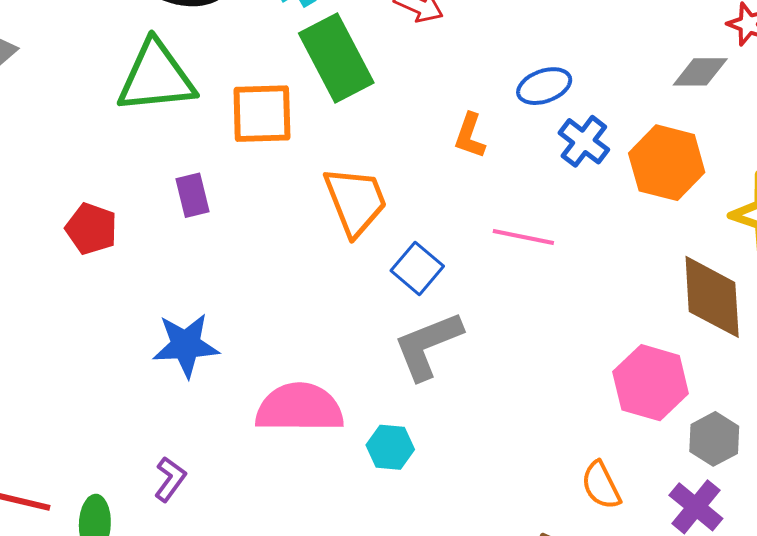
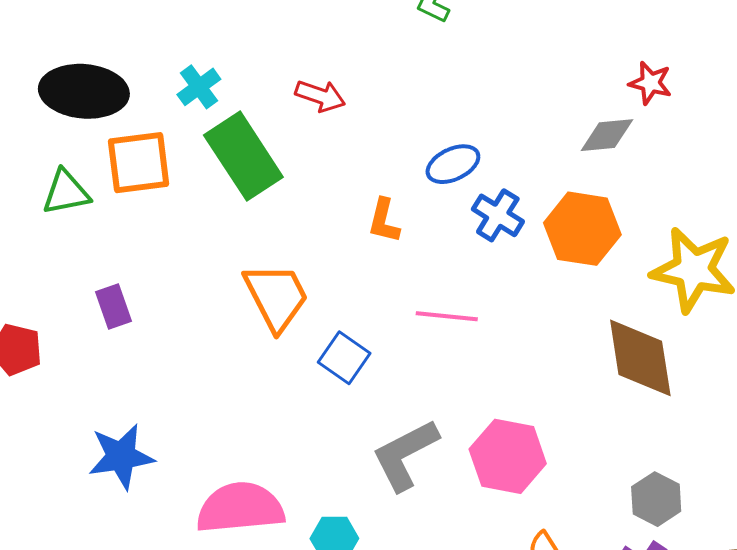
green triangle: (156, 77) -> (66, 192), size x0.6
orange square: (262, 114) -> (139, 163), moved
gray L-shape: (428, 345) -> (405, 455), moved
pink hexagon: (651, 383) -> (508, 456), moved

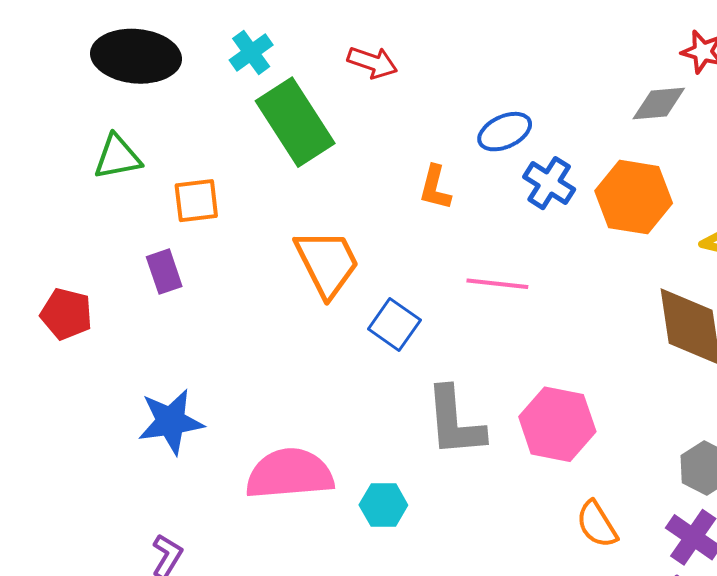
orange square: (139, 163) -> (196, 201), moved, size x0.7
gray L-shape: (405, 455) -> (455, 422), turned -68

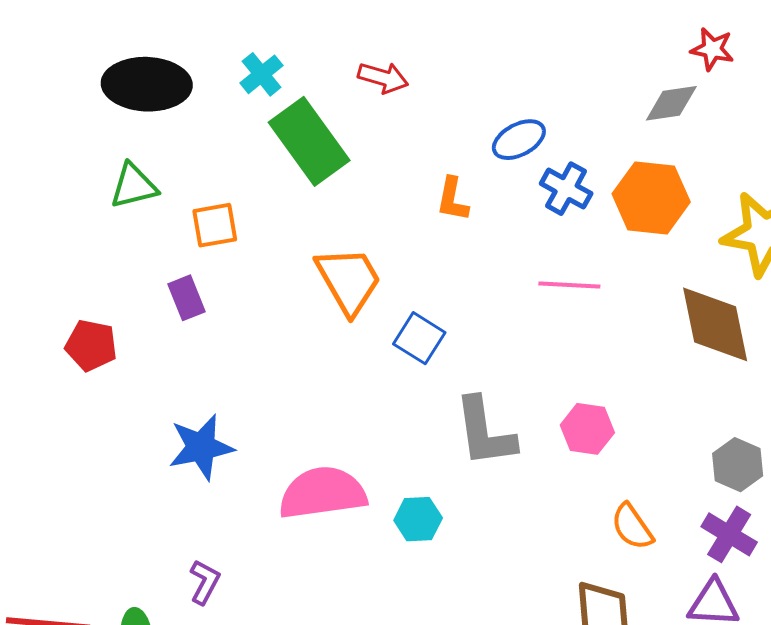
pink line: (497, 284) -> (569, 285), moved
pink hexagon: (557, 424) -> (587, 429), size x0.7

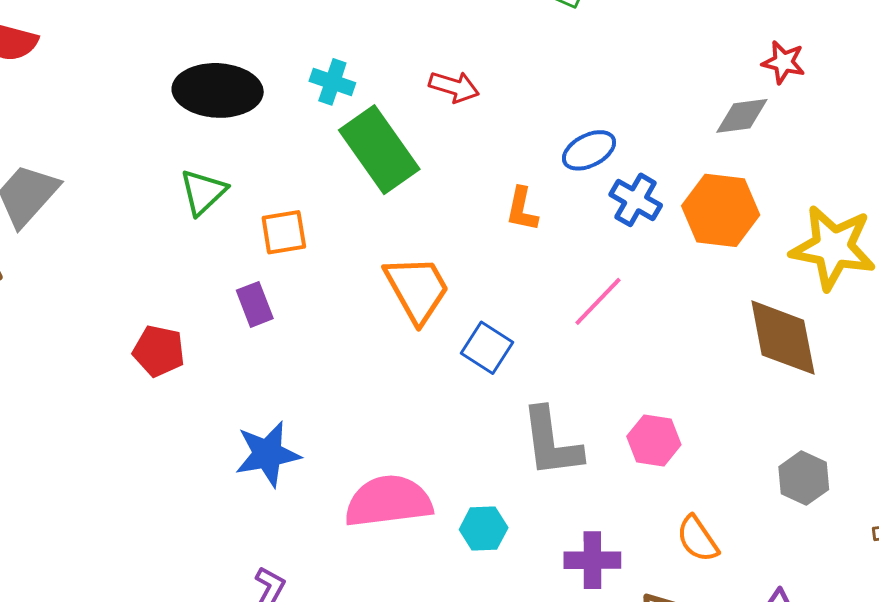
cyan cross: (261, 74) -> (332, 82), turned -33
green triangle: (134, 186) -> (203, 192), turned -30
pink line: (569, 285) -> (598, 301), moved, turned -50
purple cross: (729, 534) -> (592, 560), moved, turned -32

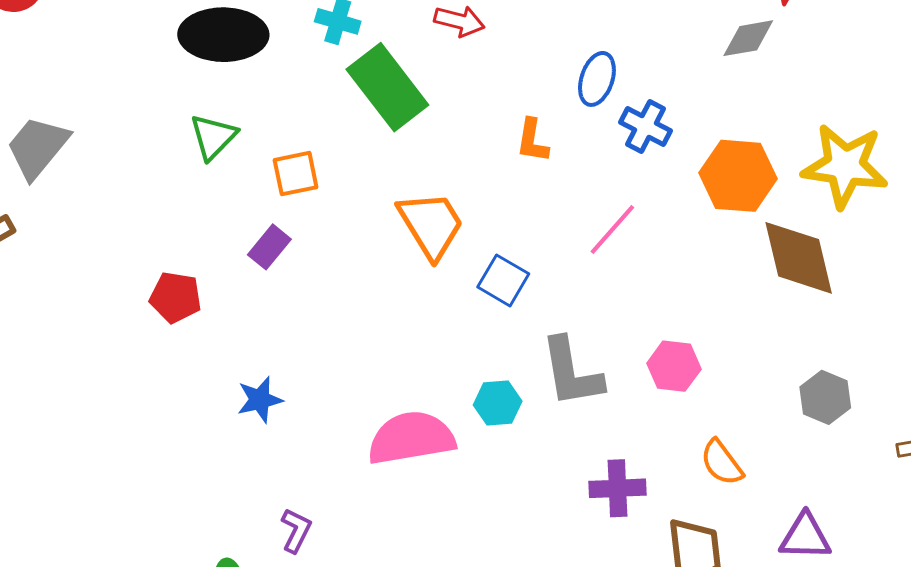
blue ellipse: (589, 150) -> (597, 79), turned -42
orange hexagon: (721, 210) -> (738, 176), moved
purple rectangle: (255, 304) -> (269, 247), turned 63
blue star: (268, 454) -> (260, 400), moved, size x0.7
cyan hexagon: (484, 529) -> (498, 403), moved

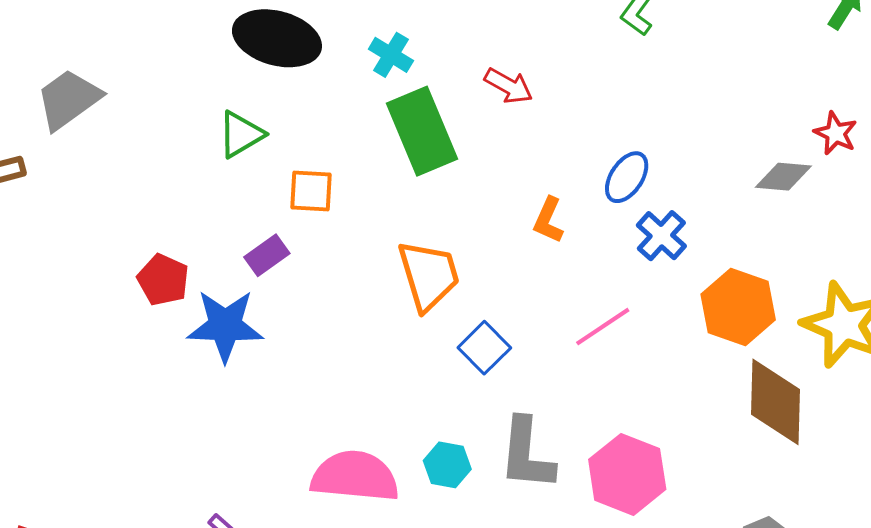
pink hexagon: (674, 366) -> (627, 474), size x1.5
blue star: (260, 400) -> (225, 326), moved, size x1.6

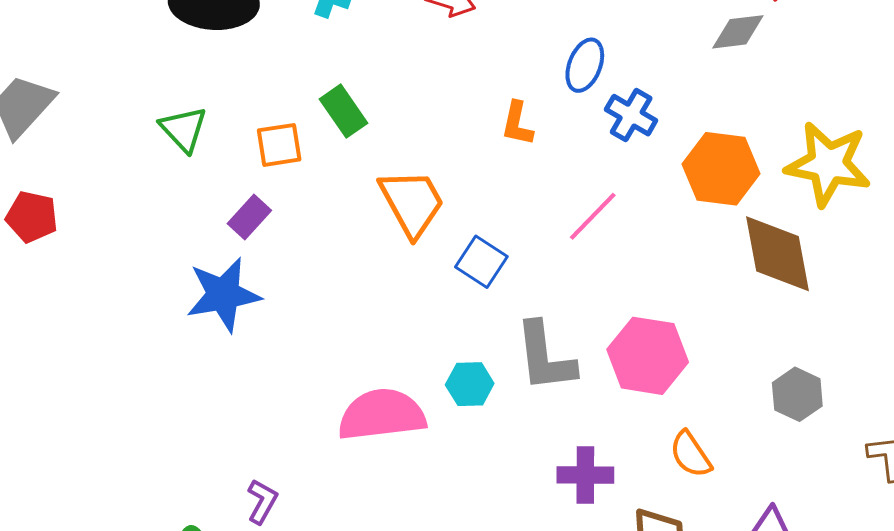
green rectangle: (422, 131) -> (344, 111), moved, size x0.6
green triangle: (241, 134) -> (184, 129), moved, turned -30
red pentagon: (163, 280) -> (32, 217), moved

